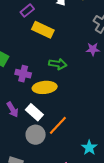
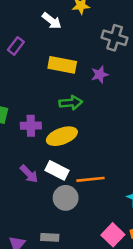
yellow rectangle: (43, 30) -> (62, 65), moved
purple star: (93, 49) -> (100, 75), moved
orange line: (58, 125) -> (91, 179), turned 55

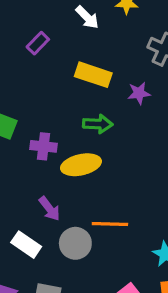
white rectangle: (57, 170) -> (26, 245), moved
purple arrow: (29, 174) -> (49, 209), moved

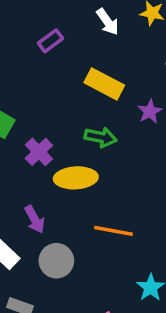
purple star: (139, 93) -> (150, 111), turned -30
purple cross: (43, 146) -> (39, 152), turned 30
orange line: (110, 224) -> (113, 231), moved

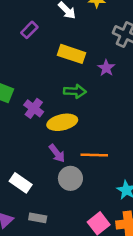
purple arrow: (35, 219) -> (57, 153), moved
gray circle: (56, 261) -> (70, 178), moved

